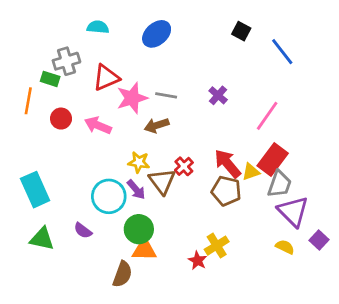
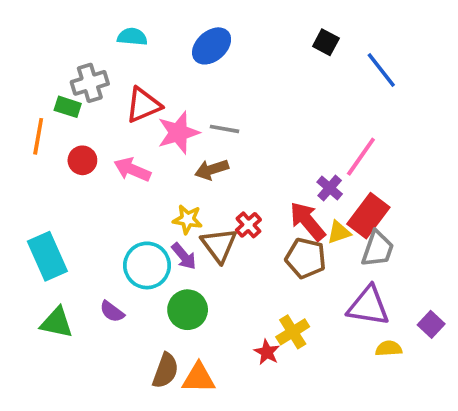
purple cross: (218, 95) -> (330, 188), moved
purple triangle: (293, 211) -> (368, 306), moved, turned -36
yellow semicircle: (285, 247) -> (389, 348), moved, turned -30
orange triangle: (144, 250) -> (199, 378), moved

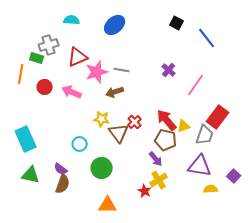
purple cross: (330, 188) -> (169, 70), moved
red rectangle: (368, 216) -> (218, 117), moved
purple arrow: (184, 256) -> (156, 159), moved
cyan circle: (147, 265) -> (80, 144), size x0.6
brown semicircle: (165, 371) -> (63, 184), moved

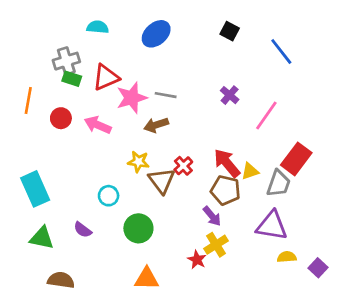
black square: (177, 23) -> (230, 31), moved
green rectangle: (37, 58) -> (72, 79), moved
purple square: (234, 176) -> (318, 268), moved
brown semicircle: (63, 184) -> (61, 280), moved, turned -102

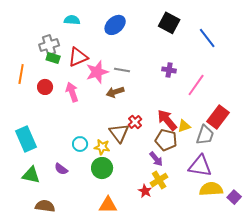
black square: (230, 31) -> (169, 23), size x1.5
purple cross: (230, 95) -> (169, 70), turned -32
pink arrow: (98, 125) -> (72, 92), turned 48
yellow star: (138, 162) -> (102, 147), moved
yellow semicircle: (287, 257) -> (211, 189), size x1.6

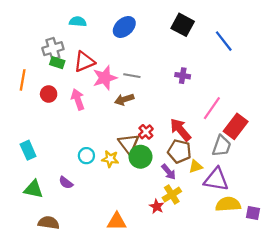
pink line: (196, 85) -> (212, 108), moved
yellow triangle: (184, 126) -> (196, 166), moved
cyan rectangle: (26, 139) -> (28, 150), size x0.7
green circle: (102, 168) -> (140, 157), moved
purple square: (234, 197) -> (253, 213), turned -32

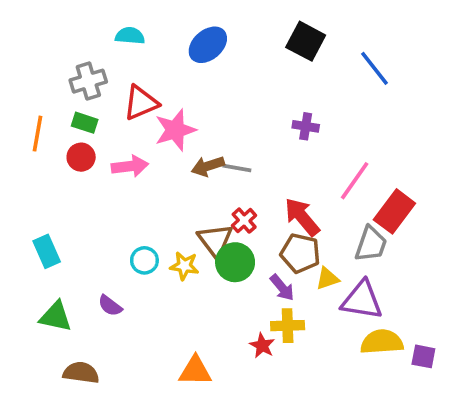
green rectangle: (57, 63) -> (85, 123), moved
gray line: (132, 76) -> (237, 168), moved
pink arrow: (78, 99) -> (130, 166), turned 102
yellow cross: (172, 195) -> (288, 326), turned 30

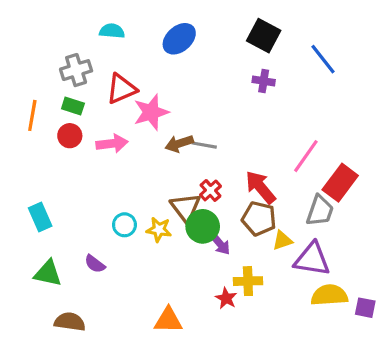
purple cross: (306, 126) -> (264, 81), moved
purple arrow: (282, 288) -> (220, 244), moved

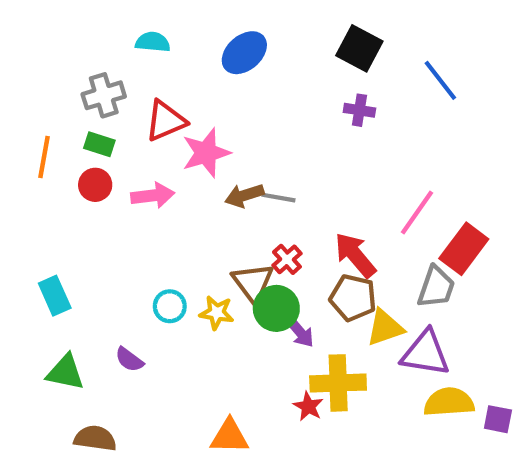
yellow triangle: (282, 240) -> (385, 328), size x1.4
yellow cross: (248, 281) -> (338, 383), size x1.4

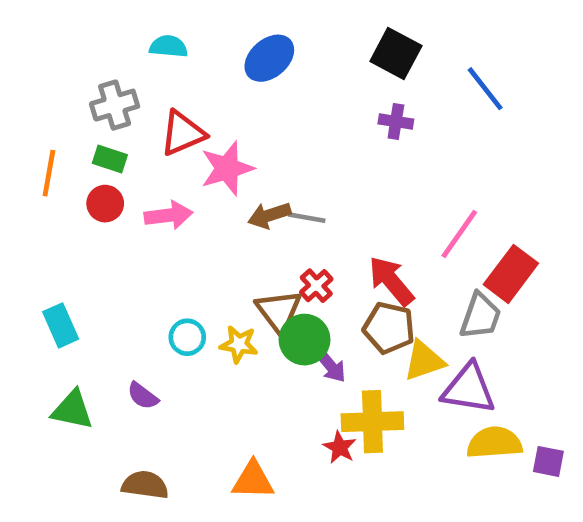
brown semicircle: (95, 438) -> (145, 485), moved

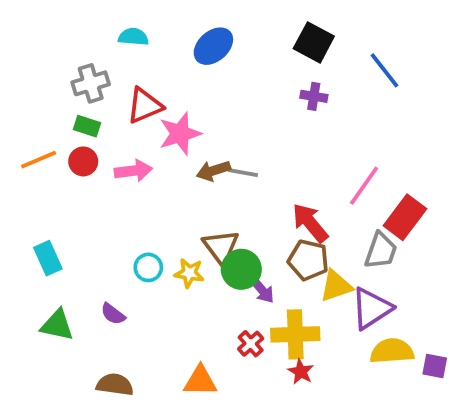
orange line: (49, 173) -> (39, 160), moved, turned 57
red cross: (316, 286) -> (251, 344), moved
purple triangle: (469, 389) -> (371, 308), turned -42
red star: (340, 447) -> (301, 372), moved

